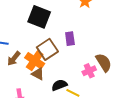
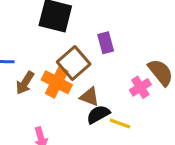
brown triangle: (38, 74) -> (90, 97), moved

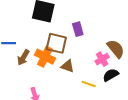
brown square: (74, 63) -> (56, 43), turned -35
black semicircle: (98, 114) -> (111, 75), moved

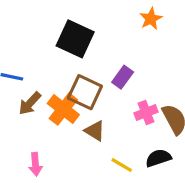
purple rectangle: (78, 29) -> (123, 77), turned 40
pink cross: (102, 59) -> (146, 113), moved

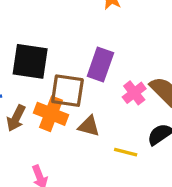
black square: (75, 39) -> (30, 61), moved
purple rectangle: (123, 77) -> (100, 65), size x1.4

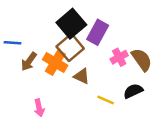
black square: (30, 61) -> (71, 24), moved, turned 32
brown square: (67, 91) -> (70, 47), turned 32

